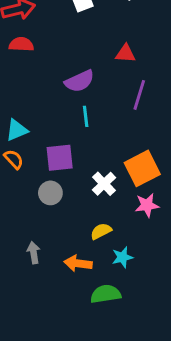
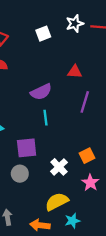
orange square: (142, 168) -> (87, 156), size x0.6
pink star: (147, 205) -> (90, 183), turned -30
yellow semicircle: (101, 231) -> (57, 202), size x1.5

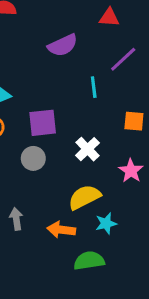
purple line: (85, 102) -> (123, 59), turned 30
cyan line: (46, 118) -> (94, 87), moved
orange square: (87, 156) -> (134, 121), moved, turned 32

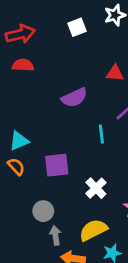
gray circle: (33, 158) -> (43, 211), moved
gray arrow: (16, 219) -> (55, 235), moved

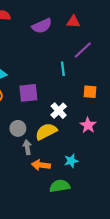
purple semicircle: (74, 98) -> (42, 26), moved
yellow semicircle: (93, 230) -> (46, 132), moved

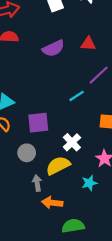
cyan line: (63, 69) -> (77, 96), turned 64
gray circle: (18, 128) -> (27, 153), moved
cyan star: (71, 161) -> (89, 183), moved

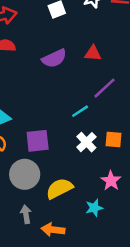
white cross: (72, 142) -> (86, 142), moved
gray circle: (27, 153) -> (25, 174), size x1.5
gray arrow: (37, 183) -> (26, 214), moved

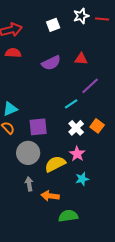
orange square: (113, 140) -> (97, 126), turned 32
pink star: (111, 181) -> (77, 154), moved

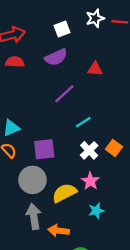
purple semicircle: (51, 63) -> (56, 57), moved
purple line: (90, 86) -> (64, 94), moved
gray arrow: (29, 184) -> (34, 216), size x1.5

